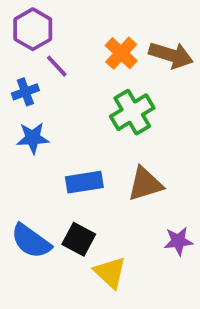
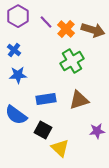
purple line: (57, 66) -> (46, 22), moved
blue cross: (25, 92) -> (14, 50), turned -32
blue semicircle: (31, 241) -> (16, 115), moved

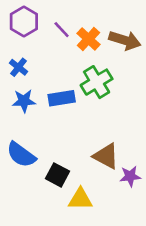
blue rectangle: (46, 99) -> (62, 98), moved
brown triangle: (79, 100) -> (106, 156), moved, turned 45
yellow triangle: (60, 148) -> (80, 199), turned -42

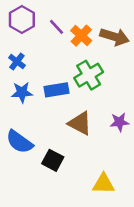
brown triangle: (106, 156) -> (80, 123), moved
purple star: (130, 176) -> (120, 122), moved
yellow triangle: (80, 199) -> (103, 184), moved

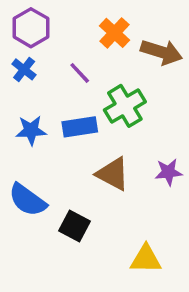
purple line: (56, 27) -> (80, 73), moved
orange cross: (81, 36) -> (115, 33), moved
blue cross: (17, 61) -> (24, 69), moved

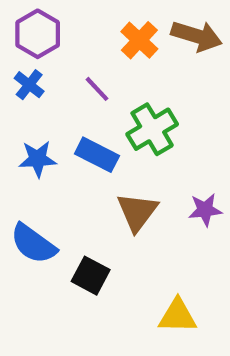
brown arrow: (161, 52) -> (197, 36), moved
blue rectangle: (80, 127) -> (97, 155), turned 36
brown triangle: (113, 174) -> (137, 212), turned 39

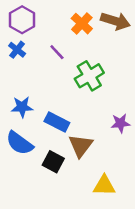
blue rectangle: (97, 155) -> (57, 122), moved
blue star: (38, 159) -> (22, 107), moved
brown triangle: (137, 212) -> (81, 146), moved

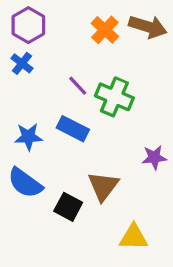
purple line: (57, 52) -> (78, 86), moved
green cross: (89, 76) -> (114, 97), turned -36
blue rectangle: (57, 122) -> (73, 129), moved

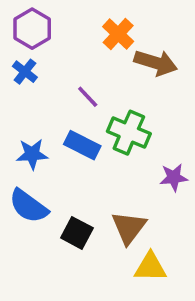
brown arrow: (148, 27) -> (156, 63), moved
green cross: (114, 97) -> (129, 133), moved
brown triangle: (103, 186) -> (129, 228), moved

